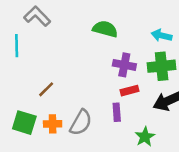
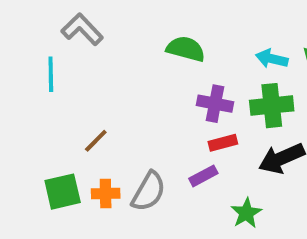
purple rectangle: (117, 112) -> (203, 176), turned 66
green square: (24, 123) -> (63, 192), turned -30

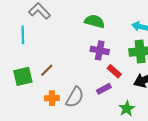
purple cross: (215, 104) -> (100, 50), moved
red rectangle: (223, 143) -> (114, 71), turned 56
green square: (63, 192) -> (23, 76), moved

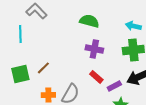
red rectangle: (114, 71) -> (96, 77), moved
purple rectangle: (104, 89) -> (114, 86), moved

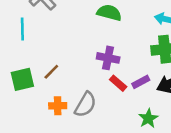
purple cross: (94, 49) -> (108, 58), moved
purple rectangle: (114, 86) -> (141, 82), moved

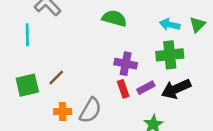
purple cross: (108, 58) -> (126, 64), moved
red rectangle: (118, 83) -> (123, 89), turned 30

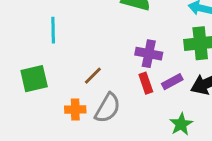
cyan line: (27, 35) -> (53, 30), moved
brown line: (56, 78) -> (93, 76), moved

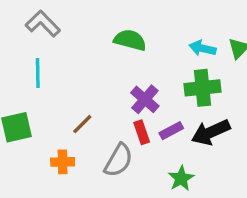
purple cross: (149, 54) -> (145, 99), turned 30
gray semicircle: (108, 108) -> (119, 160), moved

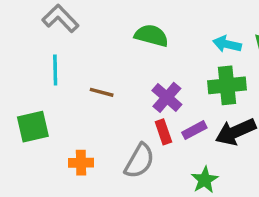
brown line: (82, 124) -> (102, 92), moved, turned 60

